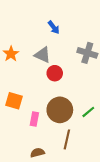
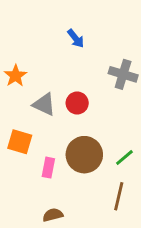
gray triangle: (42, 55) -> (44, 104), moved
brown line: (67, 139) -> (119, 196), moved

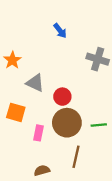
red circle: (77, 103) -> (62, 97), moved
green line: (124, 158) -> (99, 125), turned 35
brown line: (119, 196) -> (76, 157), moved

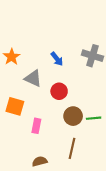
blue arrow: (60, 31) -> (57, 59), moved
brown circle: (67, 123) -> (73, 116), moved, size x0.7

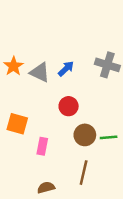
blue arrow: (57, 59) -> (66, 69), turned -96
gray triangle: (33, 78) -> (40, 72), moved

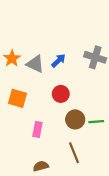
orange square: (17, 124) -> (17, 98), moved
brown line: (84, 173) -> (74, 153), turned -35

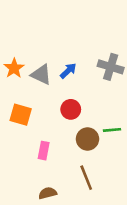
green line: (96, 122) -> (112, 130), moved

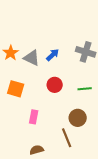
green line: (112, 130) -> (85, 89), moved
brown circle: (87, 139) -> (78, 118), moved

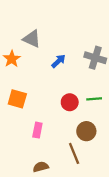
gray triangle: (32, 58) -> (32, 39), moved
red circle: (55, 85) -> (70, 102), moved

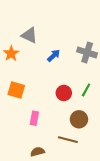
green line: (94, 99) -> (86, 90), turned -56
brown line: (74, 153) -> (68, 140), turned -54

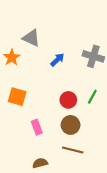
pink rectangle: (34, 118) -> (37, 127), turned -32
brown circle: (79, 119) -> (71, 125), moved

